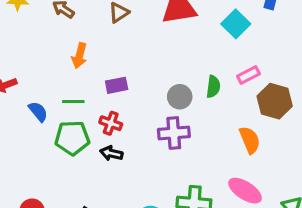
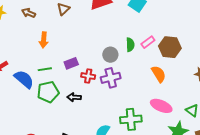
pink rectangle: (248, 75) -> (148, 42), moved
purple rectangle: (117, 85) -> (71, 63), moved
blue semicircle: (38, 112) -> (24, 79), size x1.5
red cross: (111, 123) -> (88, 76), moved

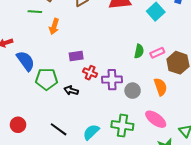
gray circle: (110, 55) -> (133, 91), moved
green line: (45, 69) -> (35, 12), moved

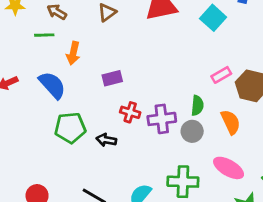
green semicircle: (139, 51) -> (197, 105), moved
purple rectangle: (76, 56) -> (112, 78), moved
blue semicircle: (26, 61) -> (52, 85), moved

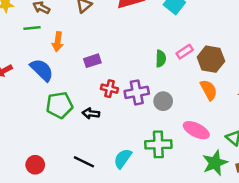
green semicircle: (197, 105) -> (161, 59), moved
orange semicircle: (231, 122) -> (209, 90), moved

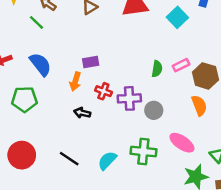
green line: (32, 28) -> (37, 22), turned 42
orange arrow: (58, 42) -> (75, 81), moved
green pentagon: (59, 105) -> (24, 99), moved
red circle: (35, 165) -> (22, 155), size x1.5

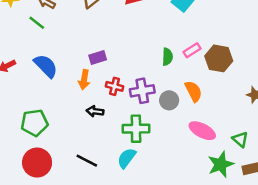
green pentagon: (24, 99) -> (34, 123), moved
orange semicircle: (199, 105) -> (193, 91), moved
green cross: (143, 152) -> (136, 129), moved

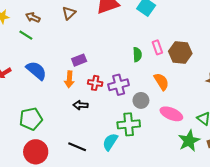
pink rectangle: (192, 50) -> (157, 47), turned -72
gray circle: (169, 100) -> (141, 100), moved
green cross: (136, 129) -> (129, 124), moved

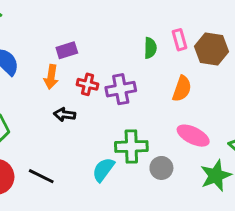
orange semicircle: (161, 82) -> (182, 89), turned 48
gray circle: (141, 100) -> (161, 168), moved
black line: (77, 147) -> (41, 176), moved

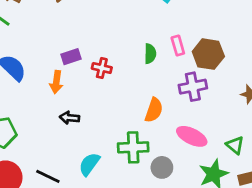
red cross: (88, 84) -> (102, 68), moved
purple cross: (121, 89) -> (193, 87), moved
orange semicircle: (182, 89) -> (154, 110), moved
cyan semicircle: (103, 170) -> (89, 164), moved

